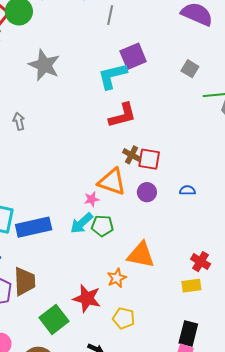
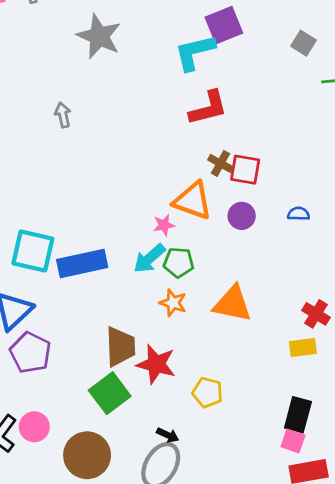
orange star: (117, 278) -> (173, 303), moved, turned -30
brown trapezoid: (25, 281) -> (120, 347), moved

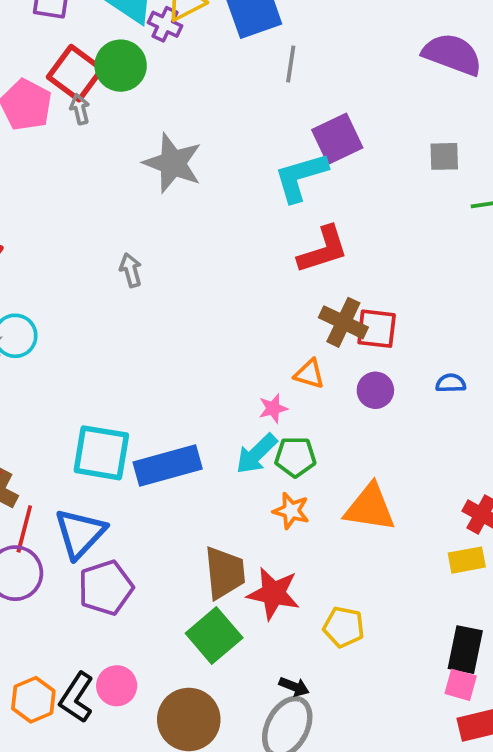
gray square: (304, 43) -> (444, 156), turned -30
brown cross: (220, 163) -> (343, 322), size x1.4
orange triangle: (193, 201) -> (309, 374), size x0.6
purple pentagon: (30, 353) -> (106, 588), turned 30

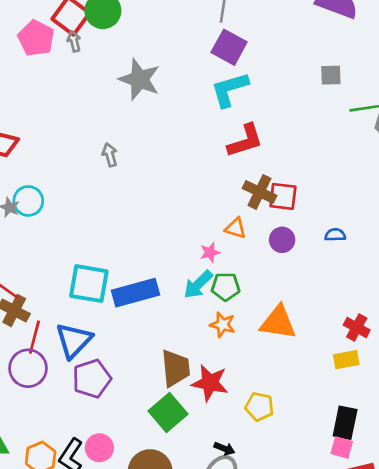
purple square: (337, 139) -> (229, 47), moved, turned -36

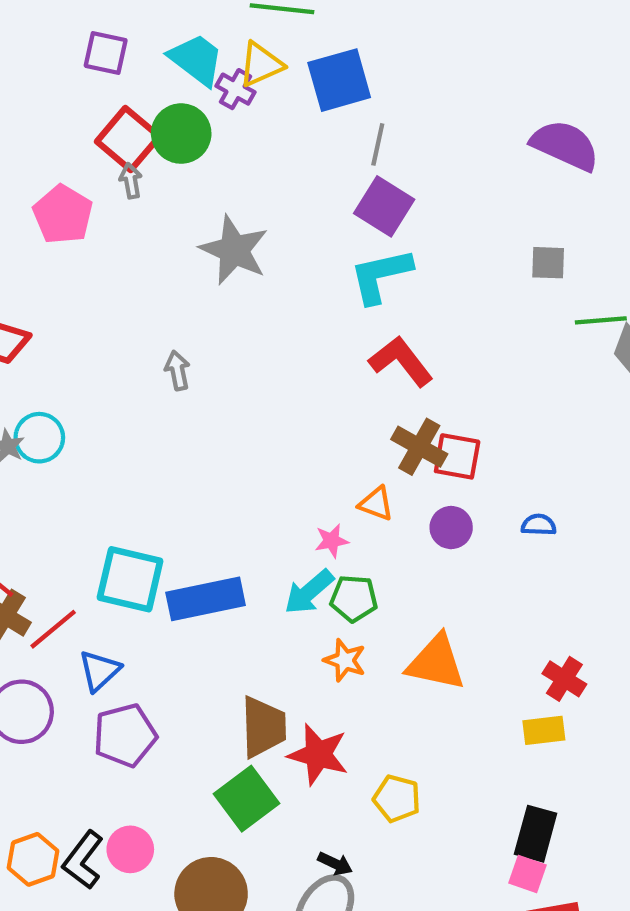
pink pentagon: (36, 38) -> (63, 215), moved
red L-shape: (245, 141) -> (401, 361), turned -114
red line: (34, 337) -> (53, 629), moved, turned 32
blue triangle: (74, 340) -> (99, 671), size x0.7

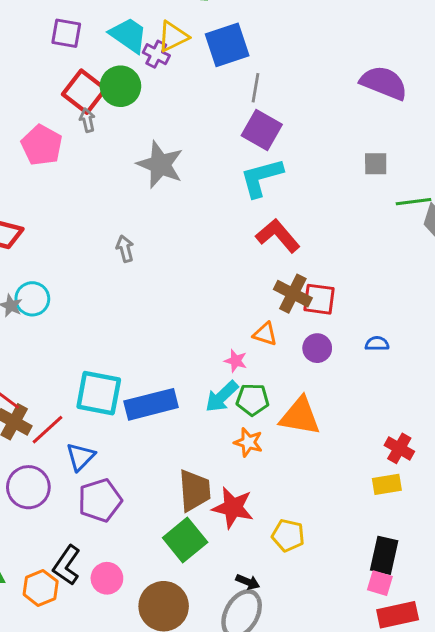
pink star: (332, 541) -> (236, 361), turned 30
orange triangle: (436, 663) -> (300, 416), moved
black L-shape: (83, 860) -> (67, 565), moved

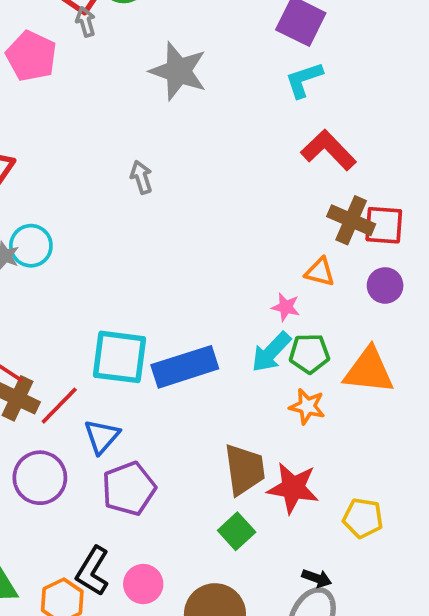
cyan L-shape: (261, 178) -> (304, 80), size x0.7
green square: (185, 540) -> (237, 531), size x0.7

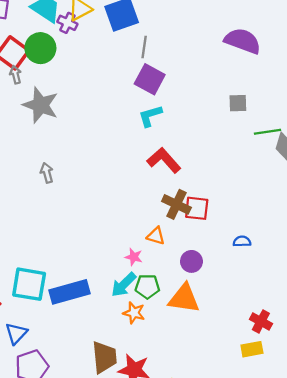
gray star: (178, 71) -> (41, 105), moved
purple circle: (385, 285) -> (191, 261), moved
orange star: (307, 406) -> (134, 313), moved

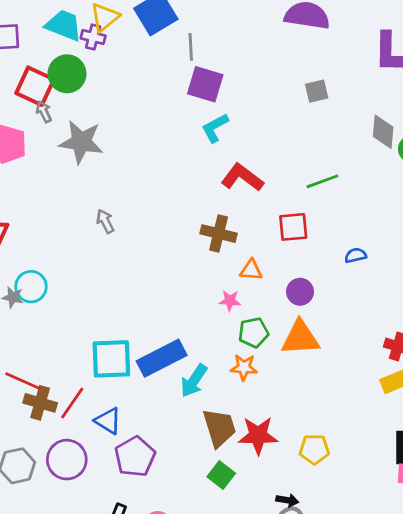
green line: (268, 132) -> (322, 181), moved
brown cross: (176, 204) -> (219, 234), moved
cyan arrow: (124, 285) -> (194, 381), moved
blue triangle: (16, 333) -> (108, 421), turned -30

